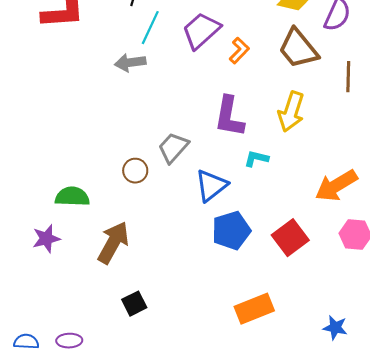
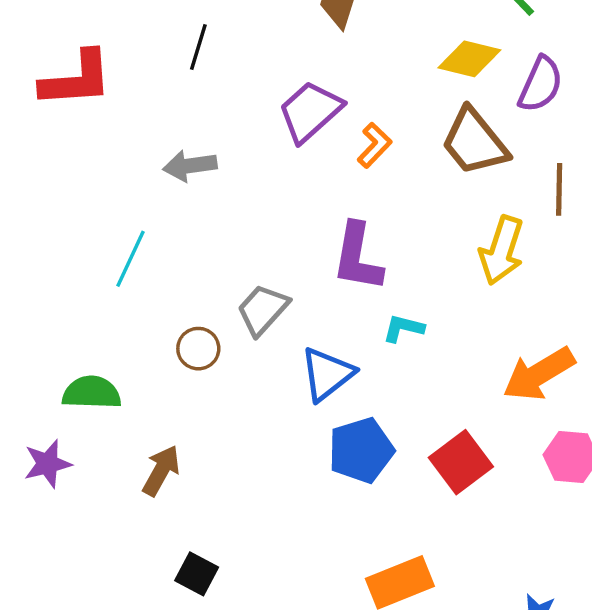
cyan line: (150, 28) -> (131, 259), moved
yellow arrow: (291, 112) -> (502, 250), moved
brown arrow: (113, 243) -> (161, 471), size x0.7
black square: (134, 304) -> (197, 574), turned -35

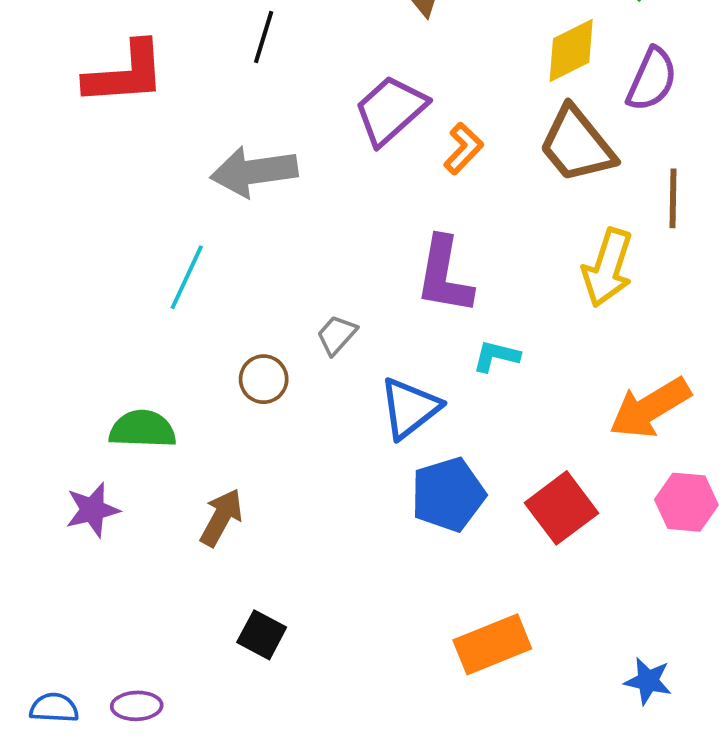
yellow diamond: (469, 59) -> (571, 50), turned -40
gray arrow: (190, 166) -> (254, 172), size x1.4
gray trapezoid: (263, 310) -> (337, 335), size x0.7

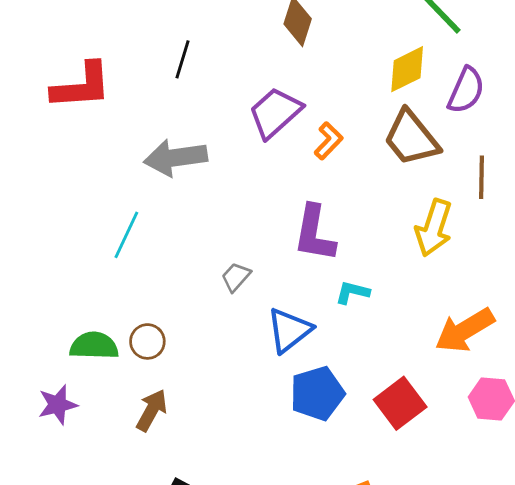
brown circle: (264, 379) -> (147, 341), moved

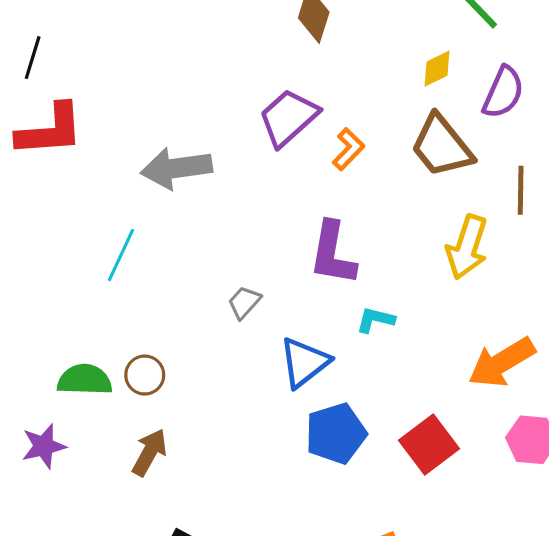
black line: (183, 59) -> (33, 58), moved
yellow diamond: (407, 69) -> (437, 69), size x0.7
red L-shape: (81, 86) -> (50, 130), moved

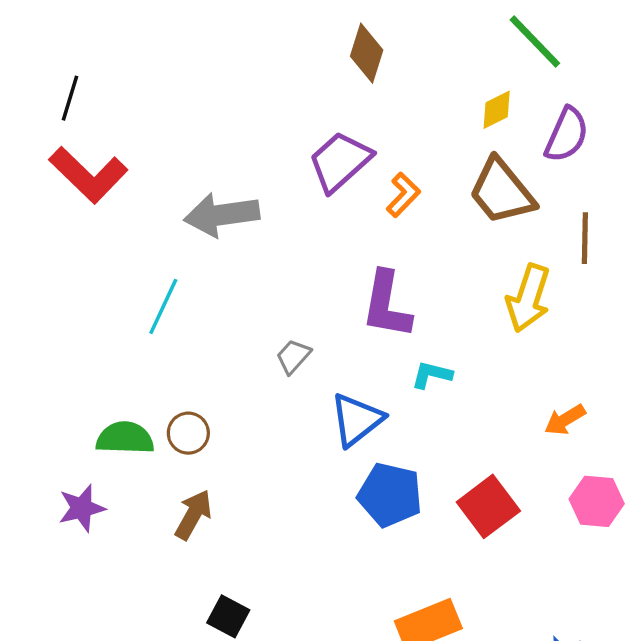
red L-shape: (50, 130) -> (88, 175), turned 48
orange arrow: (502, 362) -> (565, 420), size x0.6
blue pentagon: (336, 433) -> (390, 495), turned 30

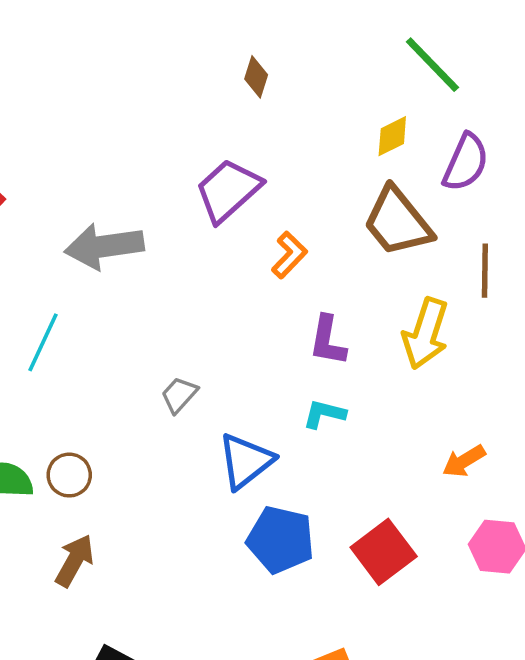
brown diamond: (367, 53) -> (256, 77), size x0.7
orange L-shape: (403, 195) -> (289, 255), moved
purple L-shape: (387, 305) -> (328, 341), moved, size x0.7

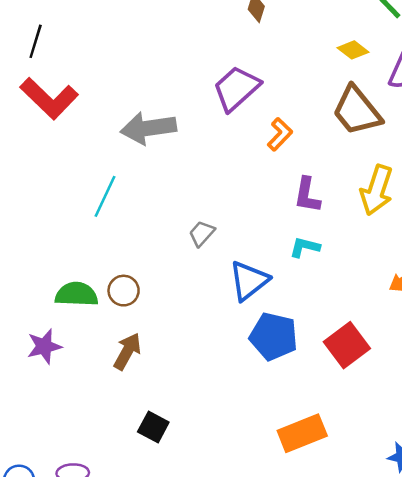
yellow diamond: (392, 136) -> (353, 50), turned 64

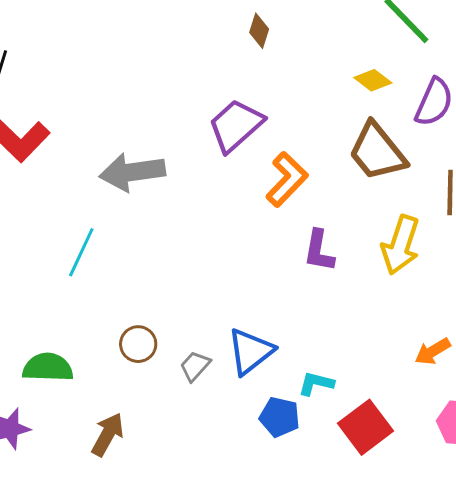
orange L-shape: (280, 134) -> (287, 179), size x1.4
gray trapezoid: (202, 234) -> (195, 366), moved
cyan L-shape: (305, 247) -> (316, 383), moved
brown circle: (124, 291) -> (138, 344), moved
blue pentagon: (274, 336) -> (280, 417), size x0.7

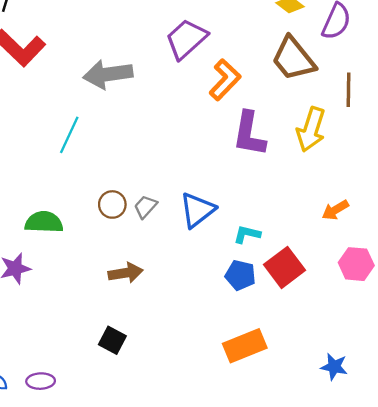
purple L-shape: (319, 251) -> (249, 134), size x1.4
gray trapezoid: (195, 366) -> (145, 207), moved
blue pentagon: (280, 417) -> (240, 275), moved
brown arrow: (108, 434) -> (126, 273), moved, turned 52

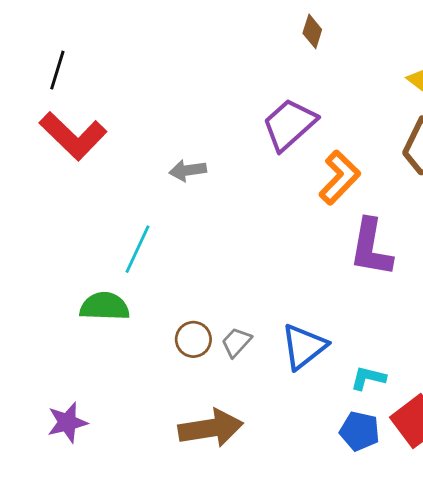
gray arrow: (108, 74) -> (188, 170), size x0.6
green semicircle: (44, 222) -> (105, 306), moved
brown arrow: (126, 273) -> (211, 428), size x1.4

